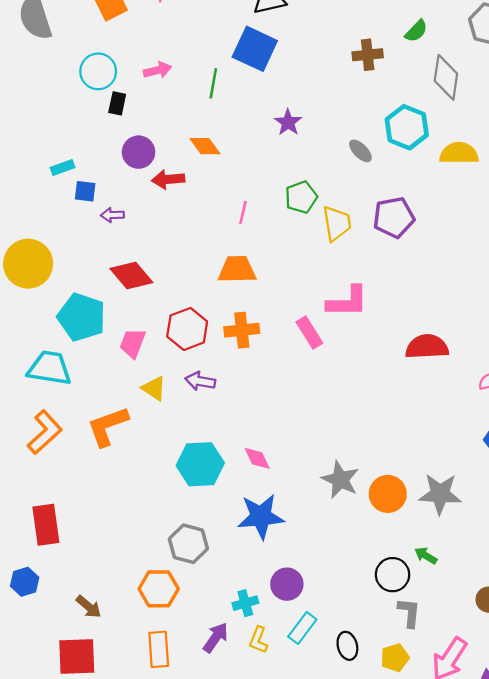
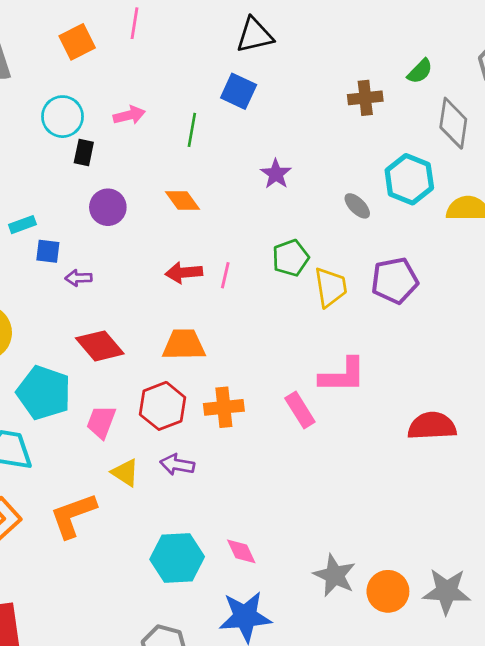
blue square: (255, 49) -> (239, 91), size x0.7
red arrow: (168, 179) -> (184, 273), moved
orange trapezoid: (237, 270) -> (184, 345), moved

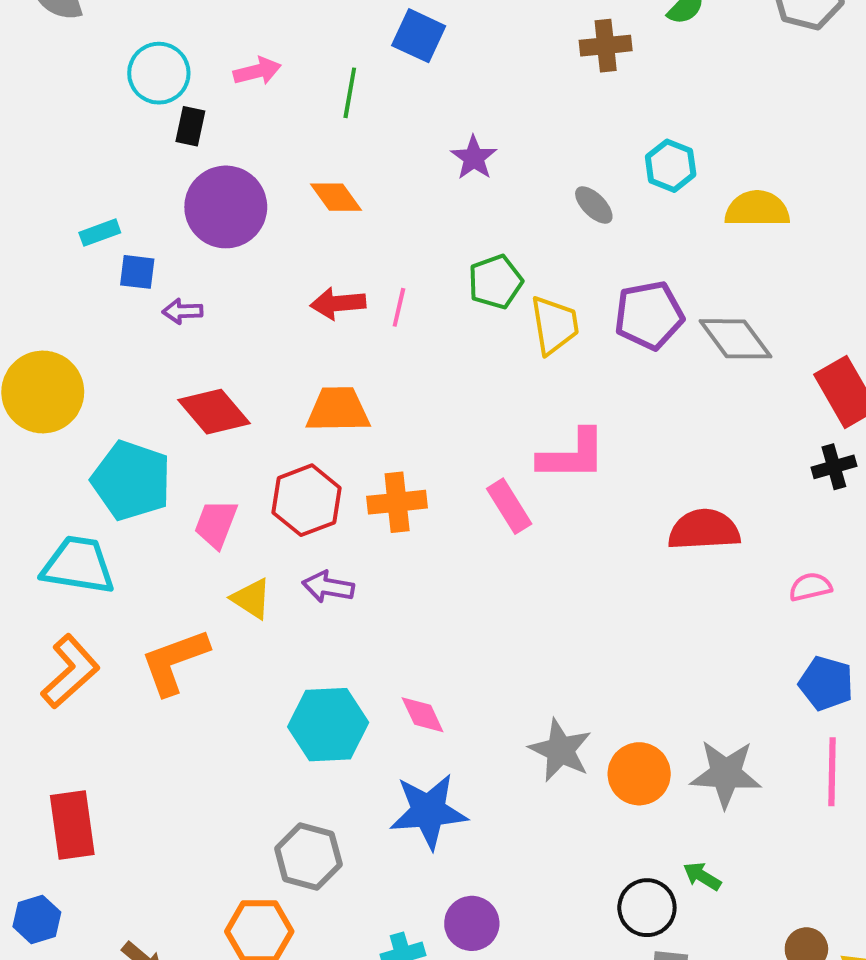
gray diamond: (453, 123) -> (736, 339), moved, turned -45
cyan hexagon: (409, 179) -> (671, 166), size x0.7
purple circle: (108, 207) -> (226, 207), size x1.5

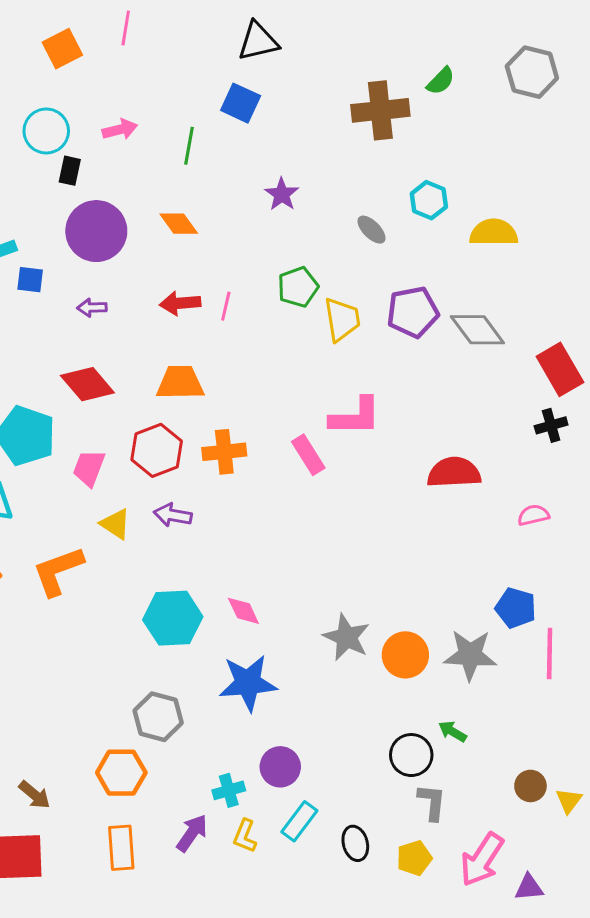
brown cross: (606, 46) -> (380, 110), size x1.5
purple arrow: (182, 311) -> (92, 308), moved
blue pentagon: (826, 683) -> (516, 608), moved

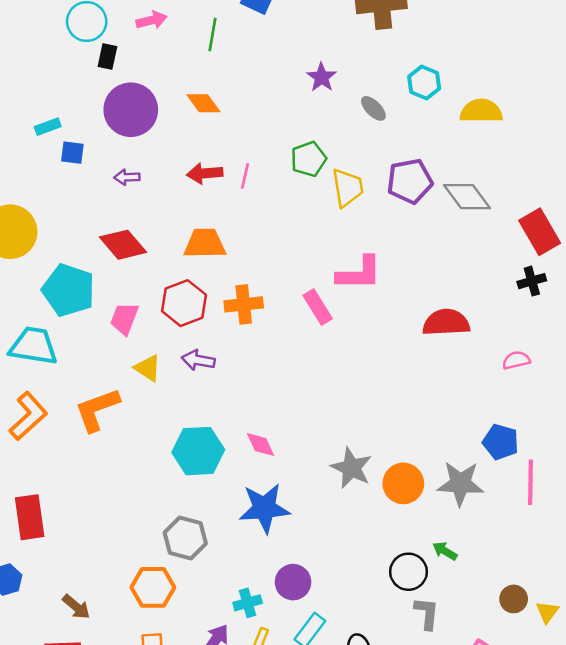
purple star: (282, 194) -> (322, 77), moved

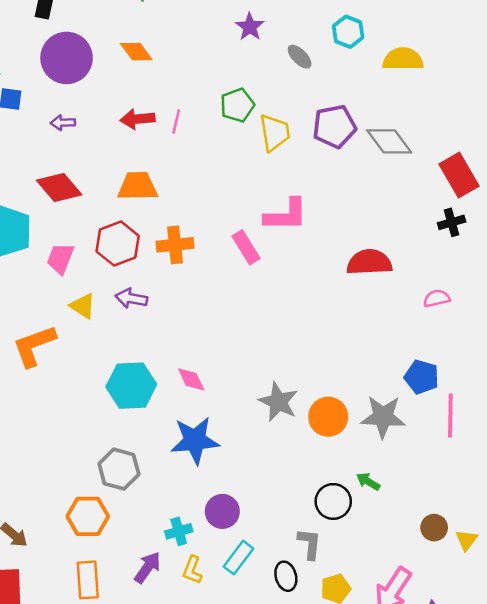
gray L-shape: (427, 613) -> (310, 544), moved

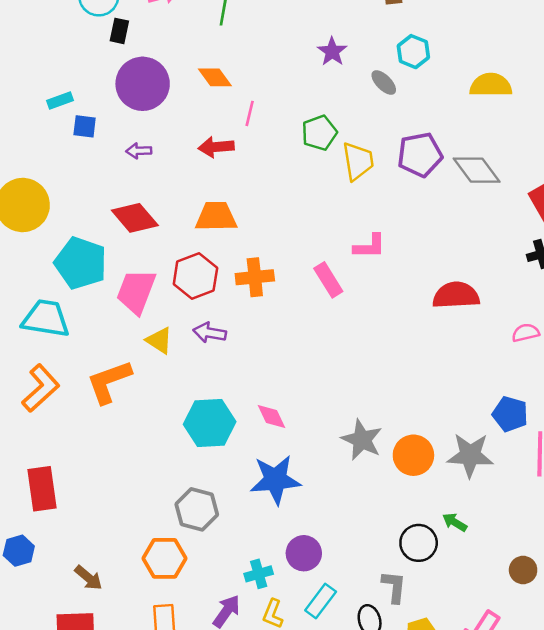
cyan hexagon: (348, 32) -> (413, 52), moved
pink line: (176, 121) -> (250, 113), moved
pink L-shape: (286, 215) -> (370, 246), size x0.7
pink trapezoid: (60, 259) -> (136, 291), size x1.4

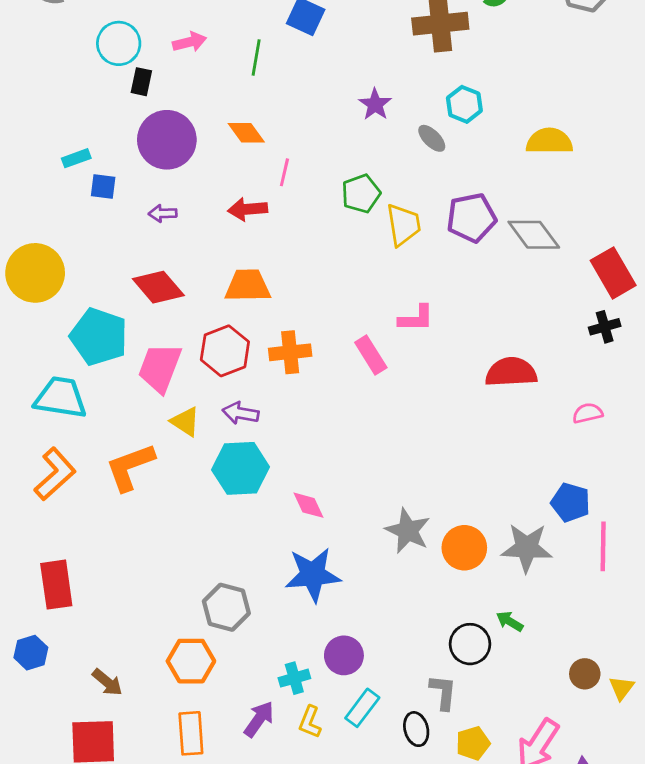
cyan hexagon: (210, 423) -> (241, 468), moved

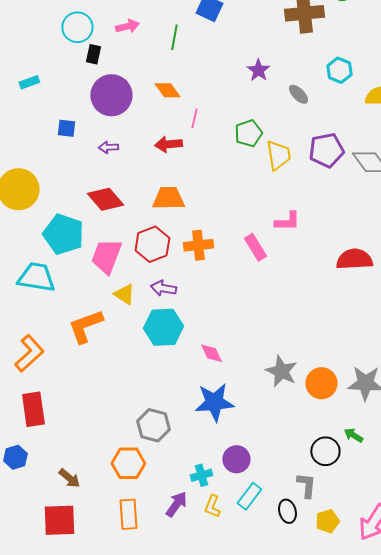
cyan hexagon: (464, 104) -> (339, 70), moved
cyan rectangle: (76, 158) -> (29, 82), moved
orange L-shape: (55, 474) -> (29, 353), moved

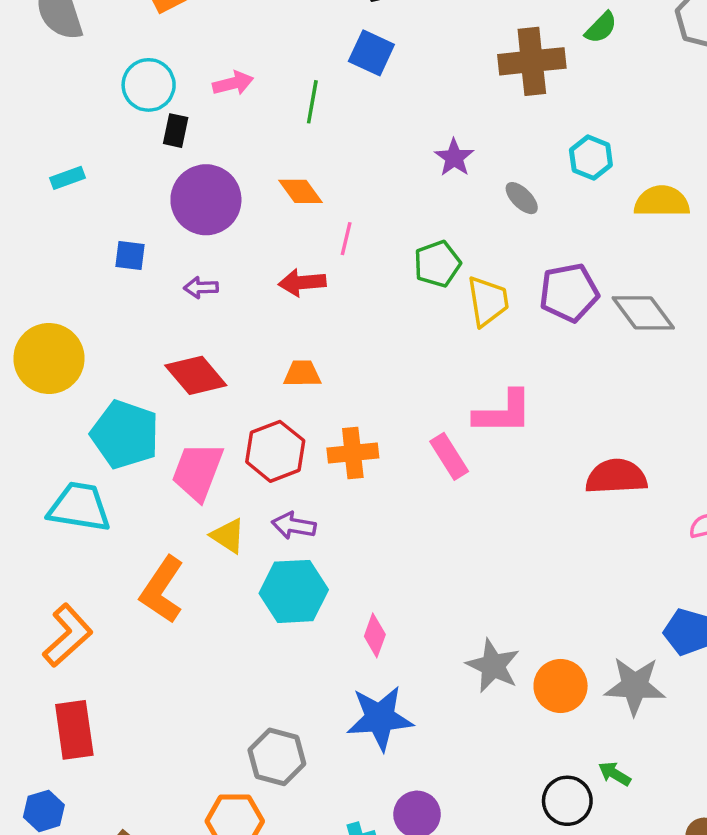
orange trapezoid: (168, 198) -> (302, 374), size x0.7
pink L-shape: (287, 221) -> (503, 412), size x1.4
orange L-shape: (85, 326) -> (162, 590), turned -36
pink diamond: (211, 353) -> (375, 635), turned 45

